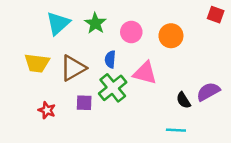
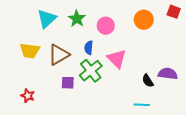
orange circle: (171, 36) -> (144, 20), moved
pink triangle: (145, 73) -> (117, 59), turned 30
purple semicircle: (208, 92) -> (168, 74), turned 36
red star: (47, 110) -> (28, 96), moved

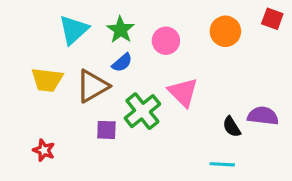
blue semicircle: (89, 48) -> (122, 63), moved, turned -136

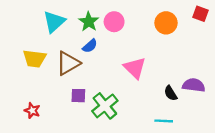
pink circle: (166, 41) -> (114, 22), moved
green cross: (142, 111) -> (105, 106), moved

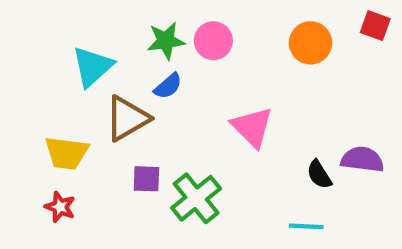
cyan triangle: (54, 22) -> (92, 67), moved
green star: (89, 22) -> (166, 41), turned 30
yellow trapezoid: (35, 59) -> (67, 153), moved

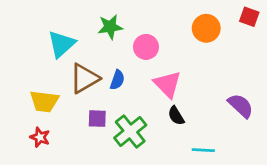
pink circle: (213, 41) -> (146, 47), moved
blue semicircle: (168, 86) -> (117, 80), moved, turned -30
purple semicircle: (362, 159) -> (241, 106), turned 36
black semicircle: (319, 175) -> (176, 116), moved

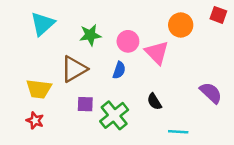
green star: (110, 27) -> (90, 35), moved
cyan triangle: (61, 44) -> (43, 24), moved
blue semicircle: (117, 80) -> (119, 70), moved
pink triangle: (168, 84) -> (157, 53), moved

